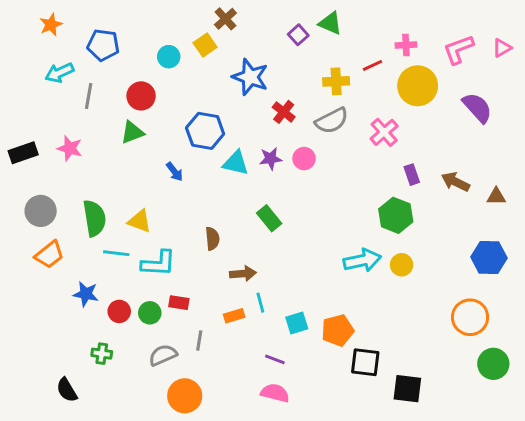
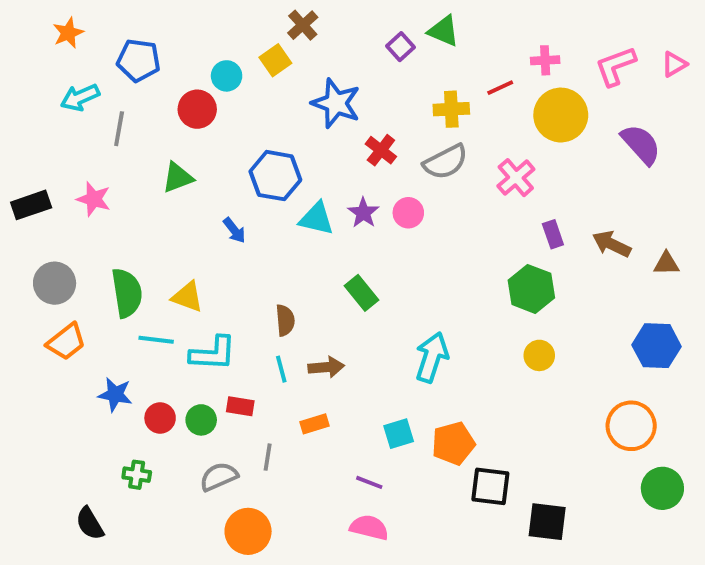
red circle: (141, 96) -> (197, 109), moved
purple star: (271, 159) -> (363, 213), turned -30
cyan arrow: (362, 260) -> (432, 357), moved, turned -60
cyan line: (260, 303) -> (281, 369), moved

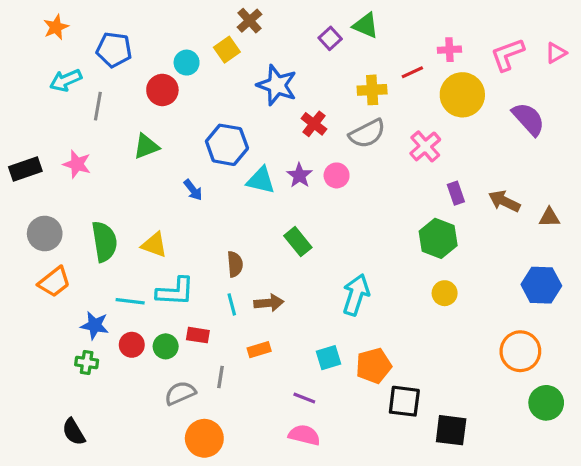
cyan line: (156, 340) -> (130, 301), moved
green cross: (137, 475) -> (87, 363), moved

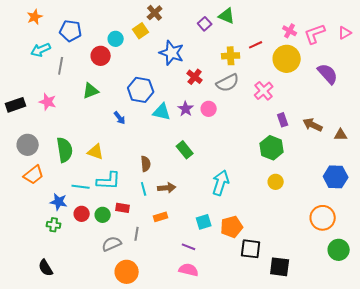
pink cross: (449, 50) -> (290, 31), moved, turned 32

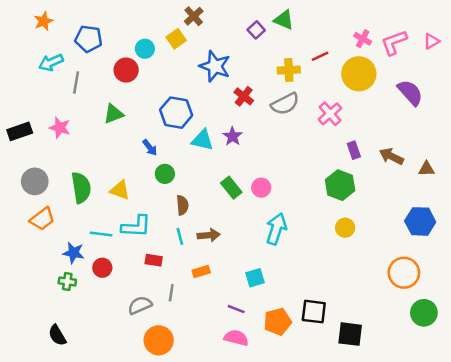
pink circle: (209, 109) -> (261, 188), moved
green circle: (103, 215) -> (165, 174), moved
orange pentagon: (232, 227) -> (278, 322), moved

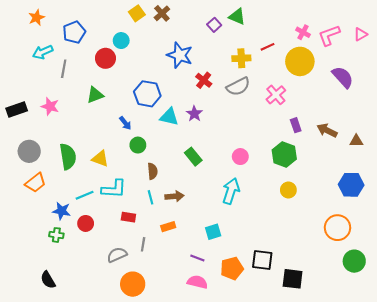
blue pentagon: (89, 39) -> (74, 32), turned -30
yellow square: (176, 39) -> (137, 13), moved
pink circle: (261, 188) -> (240, 157), moved
cyan line: (101, 234) -> (85, 195), turned -30

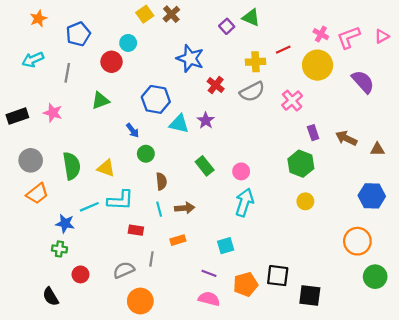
cyan arrow: (43, 52) -> (33, 60), moved
pink circle: (240, 157) -> (241, 171), moved
red circle: (86, 223) -> (80, 274), moved

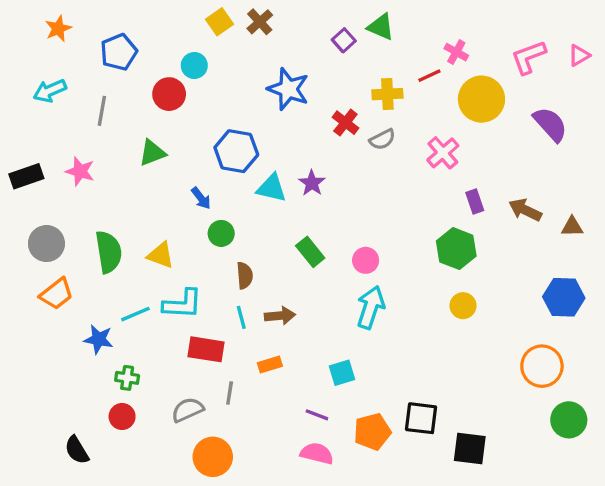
pink cross: (321, 34) -> (456, 52), moved
red cross: (216, 85) -> (345, 123), moved
gray semicircle: (252, 92) -> (382, 139), size x0.7
red rectangle: (136, 230) -> (206, 349), size x1.5
green cross: (59, 249) -> (127, 378), moved

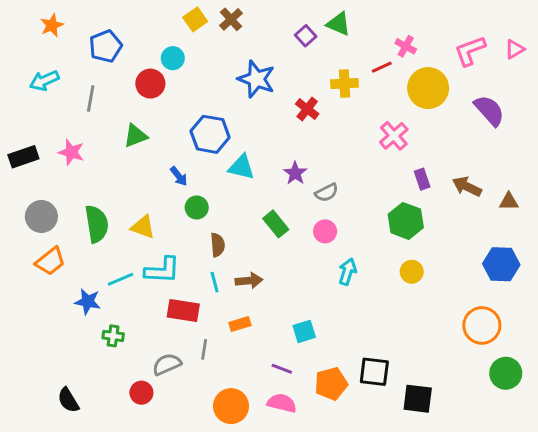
gray semicircle: (382, 139) -> (327, 193), moved
purple star: (312, 183) -> (295, 173), moved
cyan arrow: (371, 307) -> (347, 272), moved, size x0.7
red circle: (122, 417) -> (141, 393), moved
orange circle: (213, 457) -> (231, 406), moved

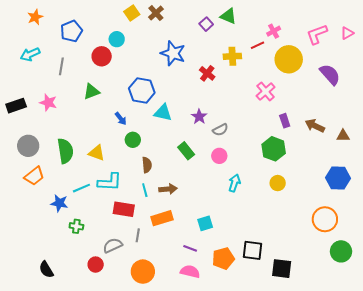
pink cross: (406, 46) -> (274, 31), turned 32
orange rectangle: (240, 324) -> (162, 218), size x1.5
orange circle: (231, 406) -> (143, 272), moved

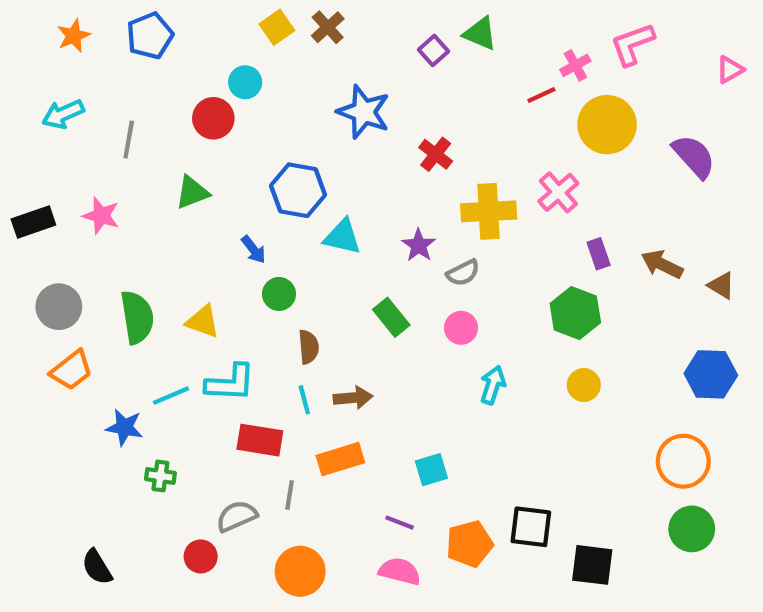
blue pentagon: (71, 31) -> (150, 36), moved
pink L-shape: (317, 34) -> (632, 44), moved
yellow cross: (232, 56) -> (489, 211), moved, size x1.4
brown triangle: (343, 136) -> (721, 285), turned 32
green circle: (341, 251) -> (692, 529), moved

